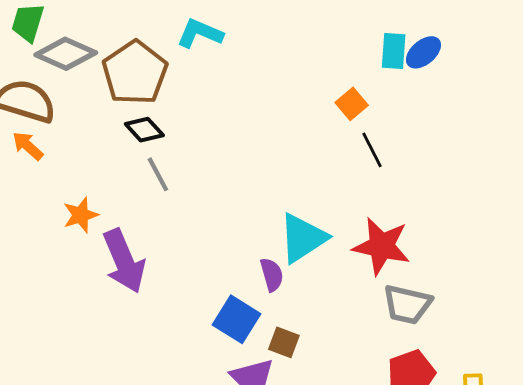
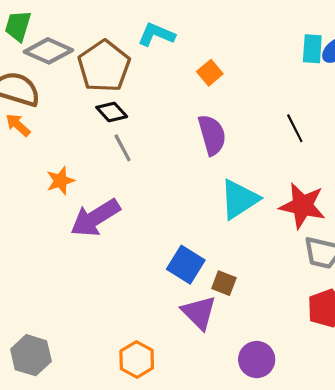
orange square: (352, 104) -> (210, 73), moved
purple arrow: (124, 261) -> (95, 218), turned 81
purple semicircle: (272, 275) -> (212, 135), moved, size x1.5

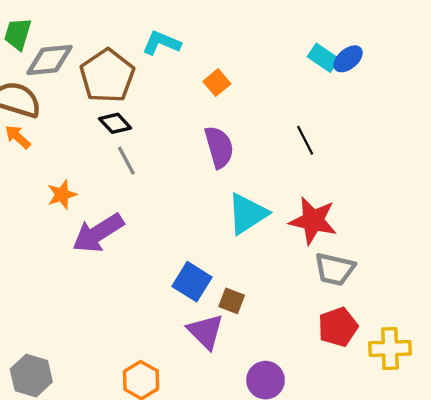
cyan rectangle: (312, 49) -> (323, 58), turned -60
gray diamond: (48, 51) -> (49, 60), turned -30

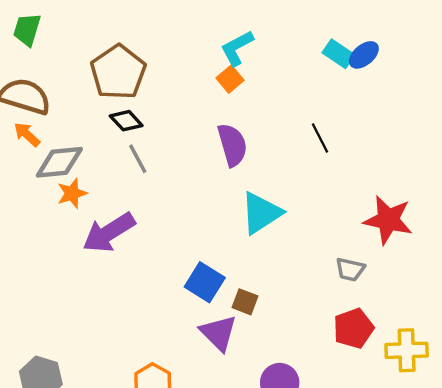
cyan L-shape: (161, 43) -> (237, 48), moved, turned -51
gray diamond: (49, 60) -> (59, 162), moved
red star: (313, 221) -> (388, 220), moved
gray trapezoid: (335, 269) -> (350, 269), size x0.7

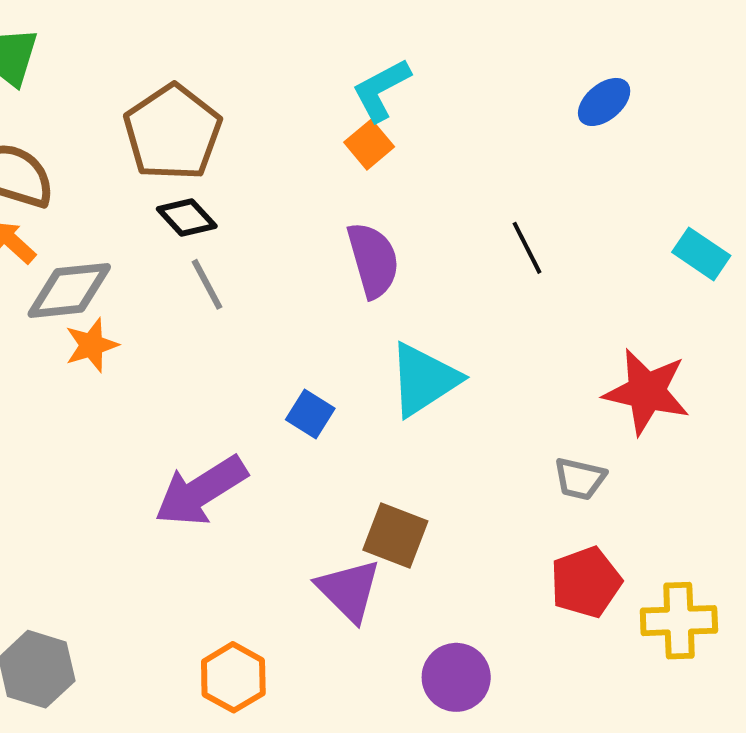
cyan rectangle: (338, 54) -> (701, 254), moved
purple arrow: (109, 233) -> (201, 491), moved
blue square: (205, 282) -> (310, 414), moved, size x0.7
brown square: (245, 302) -> (395, 536), size x1.4

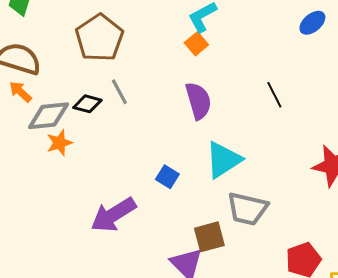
black diamond: (187, 217) -> (87, 104), moved, turned -32
gray line: (207, 284) -> (119, 92), moved
gray trapezoid: (580, 479) -> (247, 209), moved, size x1.6
brown square: (395, 536) -> (209, 237), turned -36

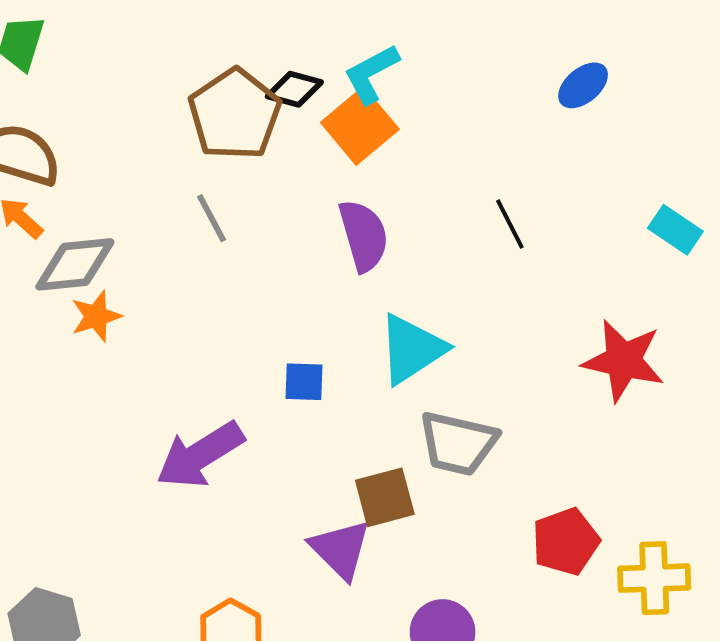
brown pentagon: (99, 38) -> (235, 114), moved
orange square: (196, 44) -> (360, 126), size x1.6
black diamond: (87, 104) -> (294, 89), moved
blue square: (167, 177) -> (304, 382), turned -30

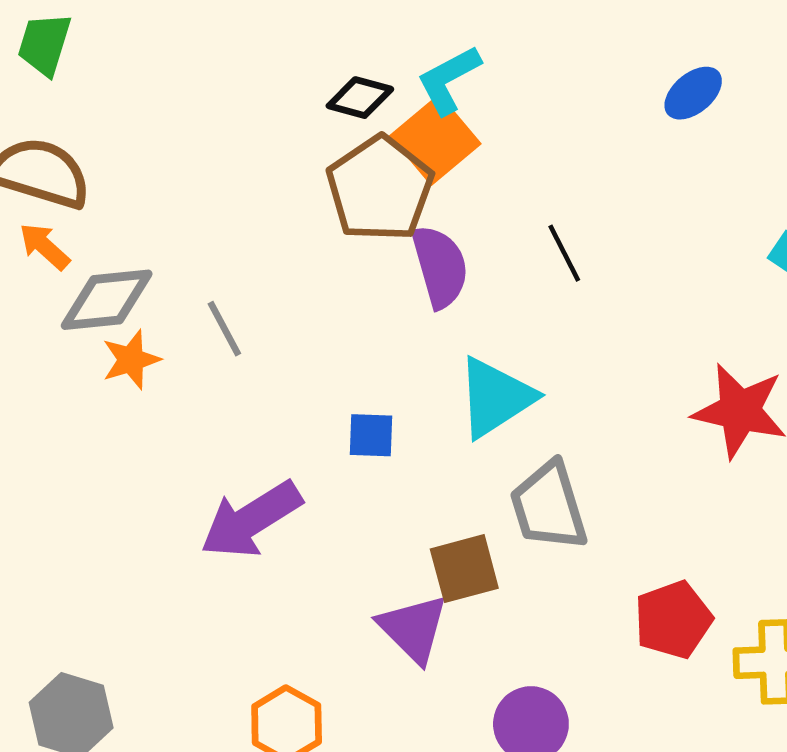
brown pentagon: (235, 114) -> (380, 189), moved
gray line: (212, 218) -> (224, 329), moved
black line: (510, 224) -> (564, 253), moved
gray trapezoid: (458, 443) -> (549, 506), turned 60

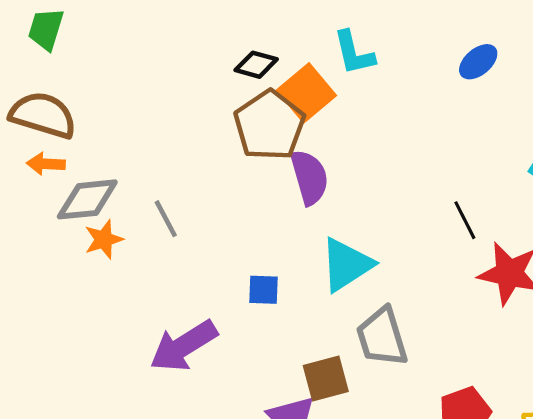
cyan L-shape: (449, 80) -> (354, 53), moved, turned -75
orange arrow: (44, 246) -> (46, 164), turned -39
black line: (564, 253) -> (465, 220), moved

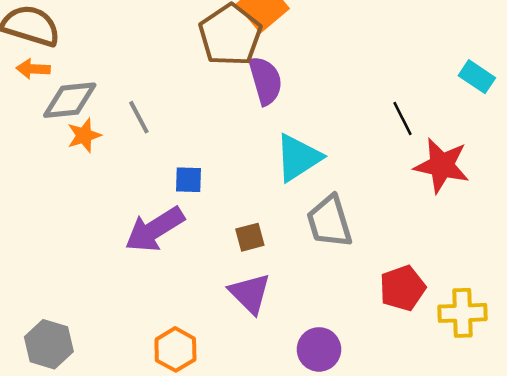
blue square: (264, 290) -> (188, 180), moved
brown square: (326, 379) -> (250, 237), moved, size x0.7

